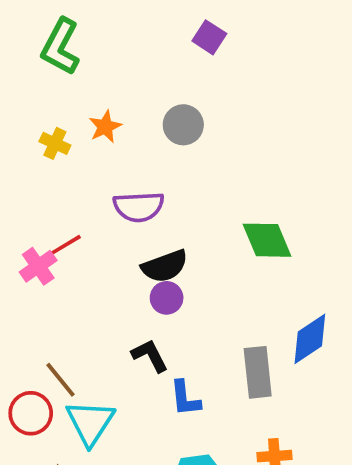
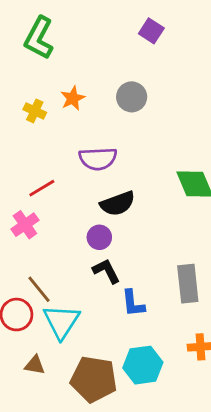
pink cross: (38, 266) -> (25, 225), moved
purple circle: (167, 298) -> (99, 237), moved

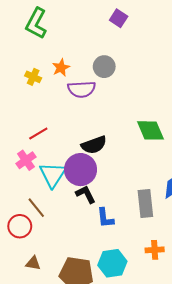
purple semicircle: (98, 159) -> (82, 89), moved
purple circle: (99, 237) -> (81, 170), size x1.8
cyan triangle: (61, 322) -> (53, 175), moved

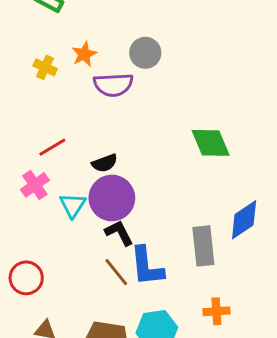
black semicircle: (94, 145) -> (105, 163), moved, size x0.7
cyan triangle: (53, 175) -> (73, 205), size x0.7
brown line: (36, 208) -> (116, 272), moved
blue L-shape: (105, 218) -> (147, 266), size x1.4

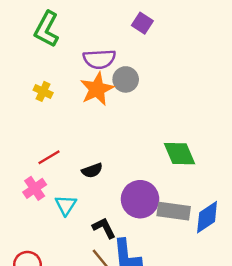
orange star: (84, 54) -> (97, 89), moved, size x1.6
purple semicircle: (113, 85) -> (99, 59), moved
purple circle: (112, 198) -> (140, 199), moved
gray rectangle: (203, 246) -> (174, 211), moved, turned -76

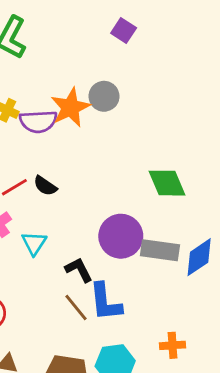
purple semicircle: (99, 59) -> (38, 121), moved
black semicircle: (92, 170) -> (45, 186), moved, turned 54

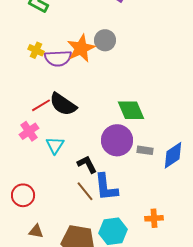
green diamond: (167, 183) -> (131, 110), moved
black semicircle: (45, 186) -> (63, 104), size x1.6
gray rectangle: (160, 250) -> (145, 150), size x0.6

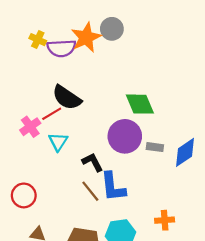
red line: (41, 105) -> (52, 114), moved

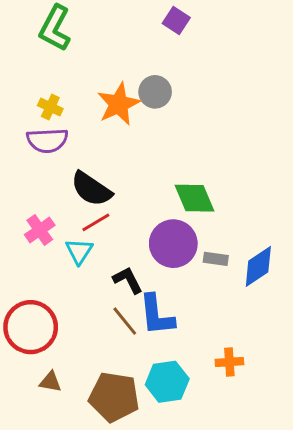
purple semicircle: (61, 48) -> (47, 140), moved
red line: (52, 114) -> (96, 222), moved
red circle: (24, 195) -> (31, 327), size x1.5

